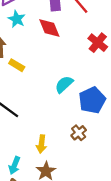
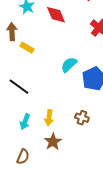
brown cross: (79, 133) -> (82, 118), moved, turned -32
cyan arrow: (14, 165) -> (25, 122), moved

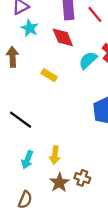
yellow rectangle: (27, 48) -> (49, 75), moved
cyan semicircle: (69, 65) -> (88, 60), moved
brown cross: (82, 118) -> (82, 178), moved

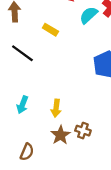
black line: (21, 120) -> (22, 53), moved
cyan arrow: (27, 160) -> (22, 105), moved

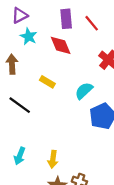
cyan semicircle: (89, 15) -> (84, 91), moved

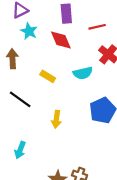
red line: (92, 23) -> (97, 27), moved, turned -63
cyan semicircle: (84, 91) -> (83, 73), moved, turned -150
yellow arrow: (53, 159) -> (56, 119), moved

